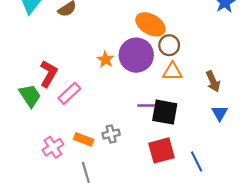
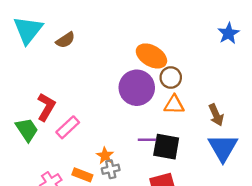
orange star: (106, 59) -> (105, 156), moved
blue triangle: (220, 113) -> (223, 148), size x1.8

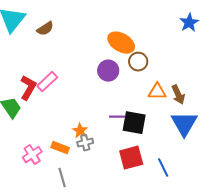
purple circle: (137, 88) -> (108, 71), size x0.7
orange triangle: (174, 105) -> (157, 92), moved
pink rectangle: (68, 127) -> (47, 82), moved

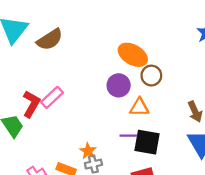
brown semicircle: (45, 29) -> (50, 39), size x1.4
orange triangle: (157, 92) -> (139, 107), moved

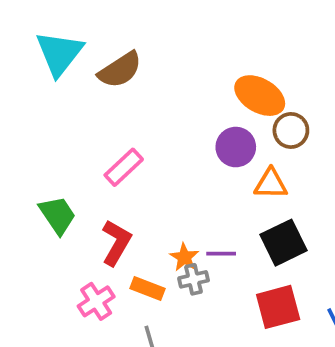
red L-shape: (31, 104) -> (116, 243), moved
purple line: (128, 136) -> (221, 254), moved
black square: (147, 142) -> (284, 243), turned -36

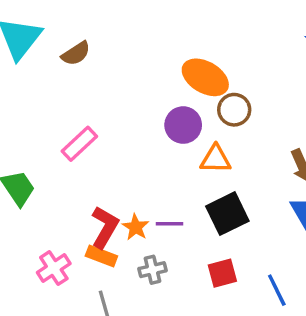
brown semicircle: (120, 70) -> (76, 54), size x0.7
red L-shape: (116, 243) -> (105, 227), moved
gray cross: (194, 279) -> (153, 270), moved
red square: (278, 307) -> (222, 273), size x0.7

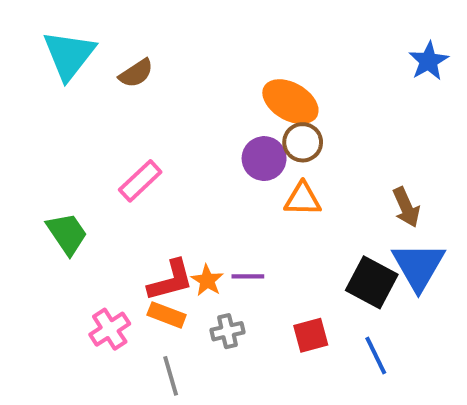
brown circle: (234, 110) -> (303, 142), moved
black square: (227, 214) -> (372, 282), moved, turned -36
red L-shape: (105, 227) -> (171, 280), turned 45

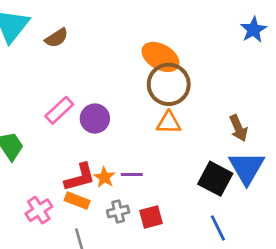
brown circle: (303, 142) -> (169, 84), size x1.6
purple circle: (264, 159) -> (95, 119), moved
red square: (311, 335) -> (151, 217), moved

